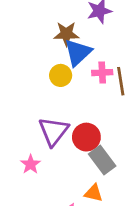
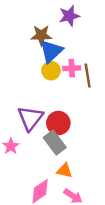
yellow circle: (61, 75) -> (51, 71), moved
gray rectangle: (102, 160) -> (55, 143), moved

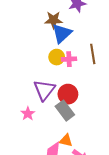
pink cross: (72, 68) -> (69, 59), moved
yellow circle: (51, 71) -> (57, 57), moved
orange triangle: (64, 171) -> (66, 140), moved

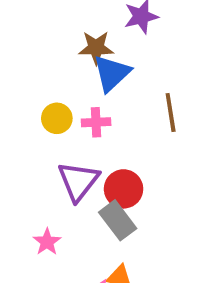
yellow circle: (57, 57) -> (57, 118), moved
pink cross: (69, 59) -> (96, 122), moved
pink star: (28, 114) -> (47, 242), moved

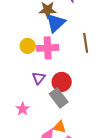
pink cross: (96, 122) -> (48, 48), size x1.5
purple triangle: (78, 181) -> (39, 78), size x0.6

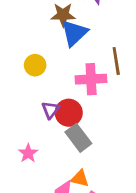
pink cross: (48, 48) -> (91, 79), moved
red circle: (62, 82) -> (69, 113), moved

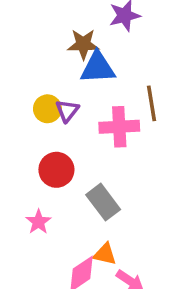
blue triangle: (74, 33) -> (98, 68), turned 40
purple triangle: (50, 110) -> (67, 111), moved
red circle: (69, 113) -> (56, 170), moved

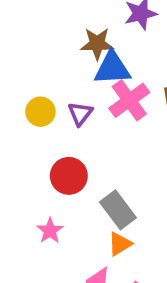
yellow circle: (47, 109) -> (40, 112), moved
pink cross: (119, 127) -> (129, 100), moved, turned -33
orange triangle: (105, 254) -> (120, 244), moved, turned -45

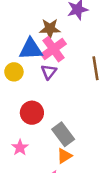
blue triangle: (112, 68) -> (31, 49), moved
pink cross: (129, 100) -> (54, 49), moved
purple triangle: (80, 114) -> (49, 72), moved

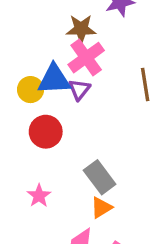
blue triangle: (31, 49) -> (54, 79), moved
red circle: (32, 113) -> (46, 132), moved

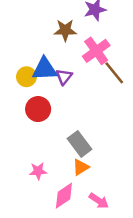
pink cross: (86, 58) -> (96, 51), moved
brown line: (145, 84) -> (114, 73), turned -30
pink star: (39, 196) -> (38, 171), moved, turned 30

